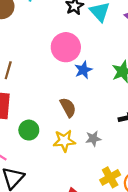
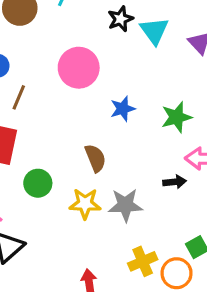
pink circle: (66, 47) -> (79, 68), moved
gray star: (93, 139) -> (125, 205), size x1.5

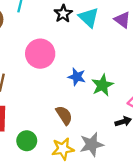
blue star: (123, 109) -> (77, 77), turned -30
green star: (177, 117) -> (102, 85), moved

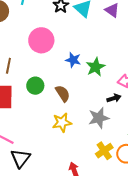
green circle: (27, 141) -> (35, 86), moved
gray star: (92, 144) -> (99, 118), moved

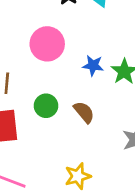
yellow star: (62, 122) -> (78, 176), moved

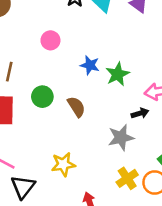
pink circle: (47, 44) -> (50, 40), size x0.6

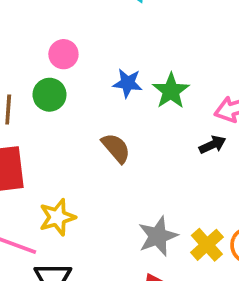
green circle: (42, 97) -> (50, 95), moved
gray star: (121, 138) -> (158, 236), moved
yellow star: (63, 164) -> (57, 217), moved

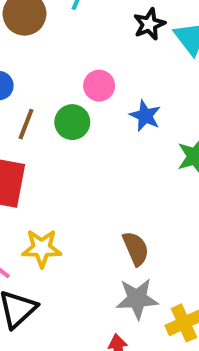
blue star: (128, 83) -> (145, 116), moved
brown semicircle: (116, 148) -> (136, 249), moved

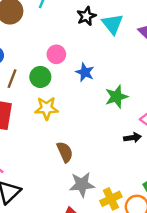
yellow star: (42, 248) -> (47, 108), moved
brown semicircle: (136, 249) -> (65, 152), moved

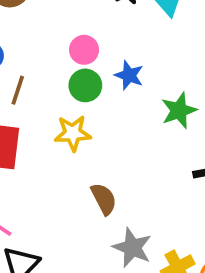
green circle: (40, 77) -> (85, 85), moved
gray star: (82, 185) -> (132, 248), turned 30

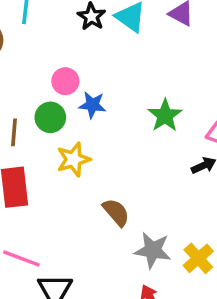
blue star: (129, 75) -> (92, 105), moved
green circle: (85, 85) -> (50, 117), moved

